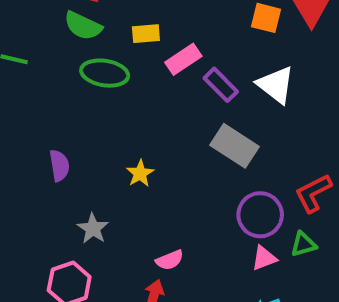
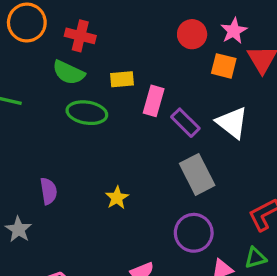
pink rectangle: (183, 59) -> (154, 101), turned -40
gray rectangle: (235, 146) -> (197, 174), turned 30
purple circle: (260, 215) -> (194, 233), moved
gray star: (93, 229) -> (18, 229), moved

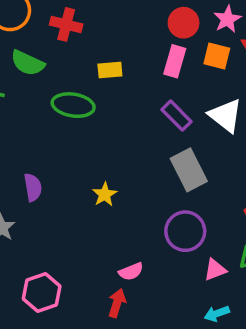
green semicircle: (69, 73) -> (28, 63), moved
pink rectangle: (154, 101) -> (175, 61), moved

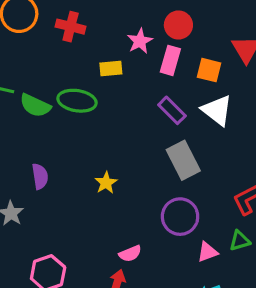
pink star: (227, 19) -> (140, 41), moved
orange square: (217, 56) -> (209, 70), moved
green semicircle: (28, 63) -> (35, 105), moved

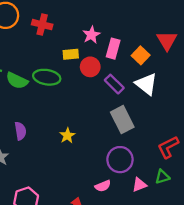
red circle: (178, 25) -> (90, 67), moved
orange square: (209, 70) -> (141, 55), turned 30
pink semicircle: (130, 254) -> (103, 186), moved

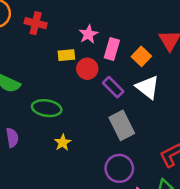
green ellipse: (47, 77) -> (47, 108), moved

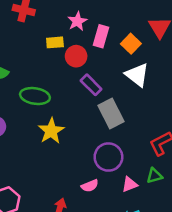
purple rectangle: (113, 87) -> (91, 85), moved
yellow star: (63, 143) -> (51, 131), size x1.5

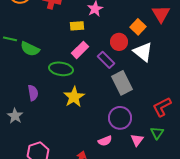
pink rectangle: (101, 36) -> (80, 50), moved, turned 30
red circle: (76, 56) -> (119, 42), moved
green triangle: (155, 176) -> (157, 133), turned -40
pink triangle: (130, 184) -> (137, 140), turned -32

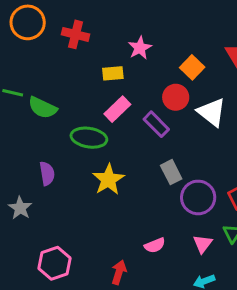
orange square: (138, 27) -> (192, 67), moved
gray rectangle: (122, 83) -> (171, 172), moved, size x0.7
purple circle: (120, 118) -> (198, 197), moved

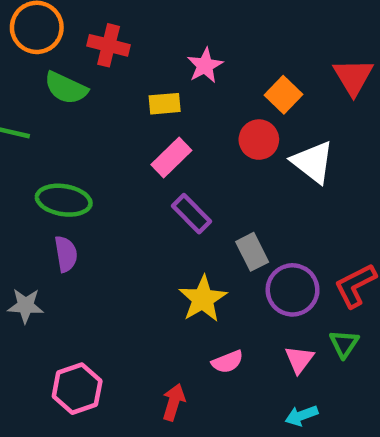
green semicircle: (43, 108) -> (66, 88), moved
purple rectangle: (156, 124) -> (192, 214), moved
green ellipse: (89, 138) -> (64, 200), moved
yellow star: (108, 180) -> (203, 299), moved
gray star: (20, 208) -> (26, 306), turned -30

